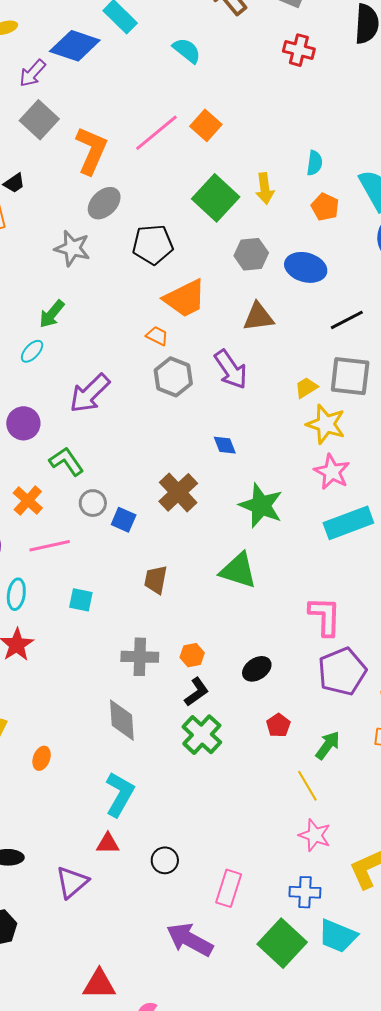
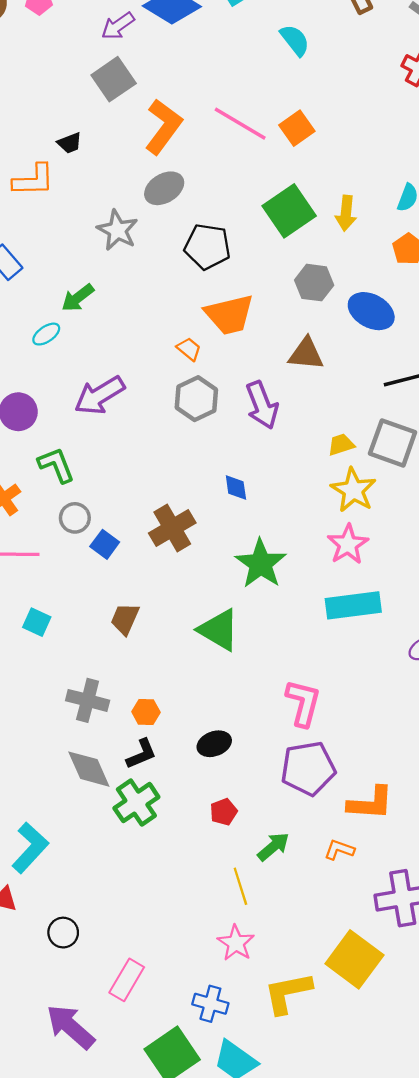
pink line: (156, 133) -> (240, 124), turned 57
gray diamond: (122, 720) -> (89, 769), moved, turned -33

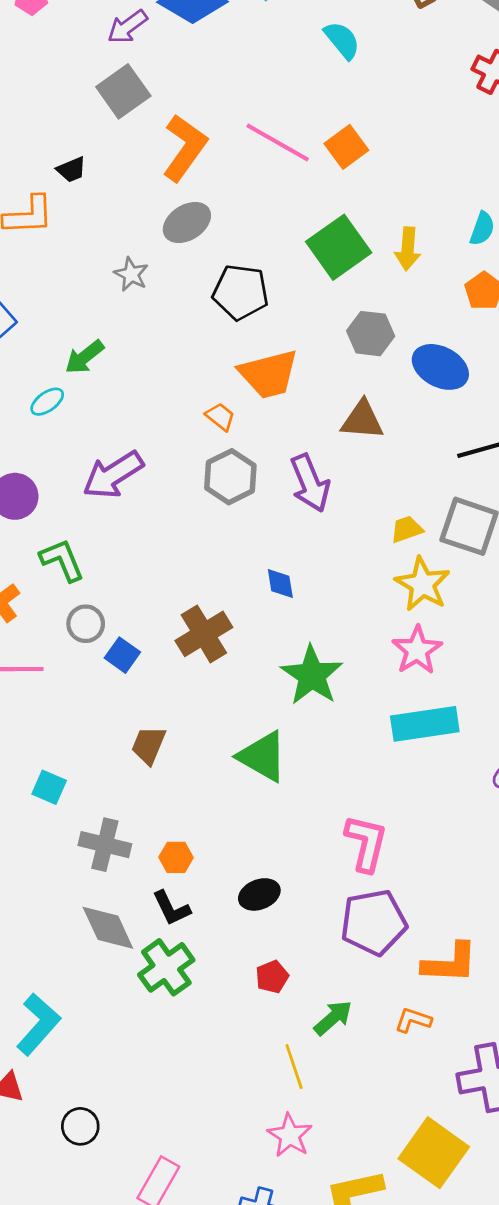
gray star: (117, 230) -> (131, 274), size x0.7
cyan square: (37, 622) -> (49, 787), moved
black L-shape: (141, 754) -> (171, 908), turned 88

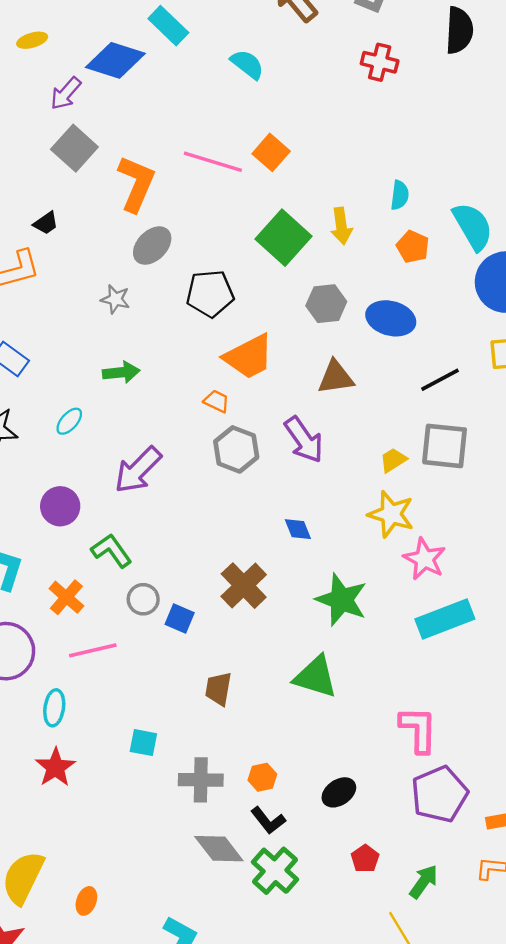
green arrow: (84, 357) -> (121, 372), moved, turned -135
yellow star: (423, 584) -> (391, 514), moved

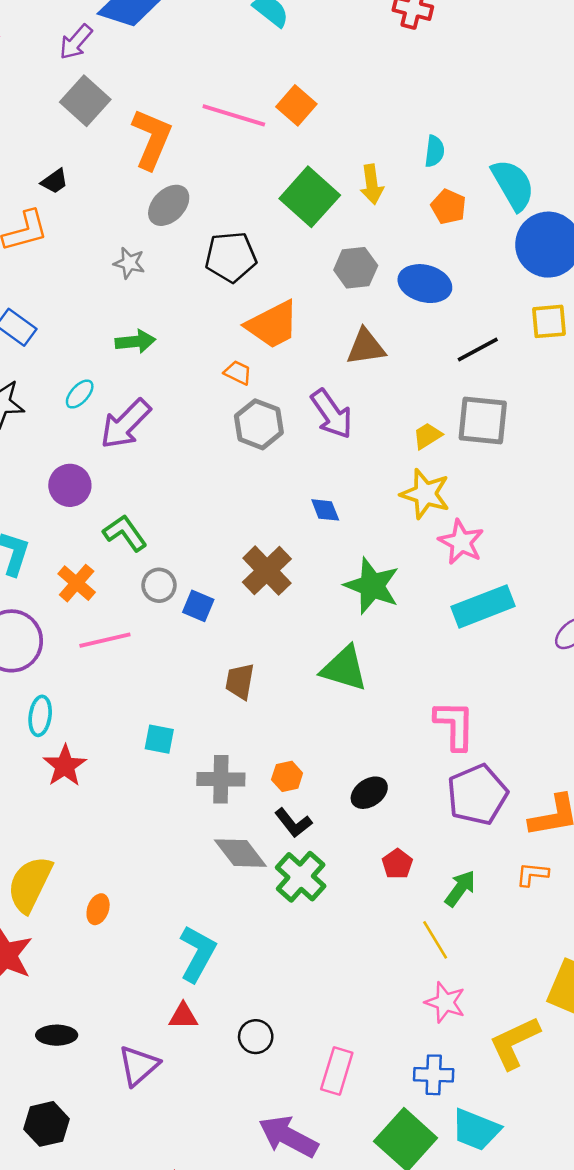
purple arrow: (138, 470) -> (125, 424), moved
cyan ellipse: (54, 708) -> (40, 716), moved

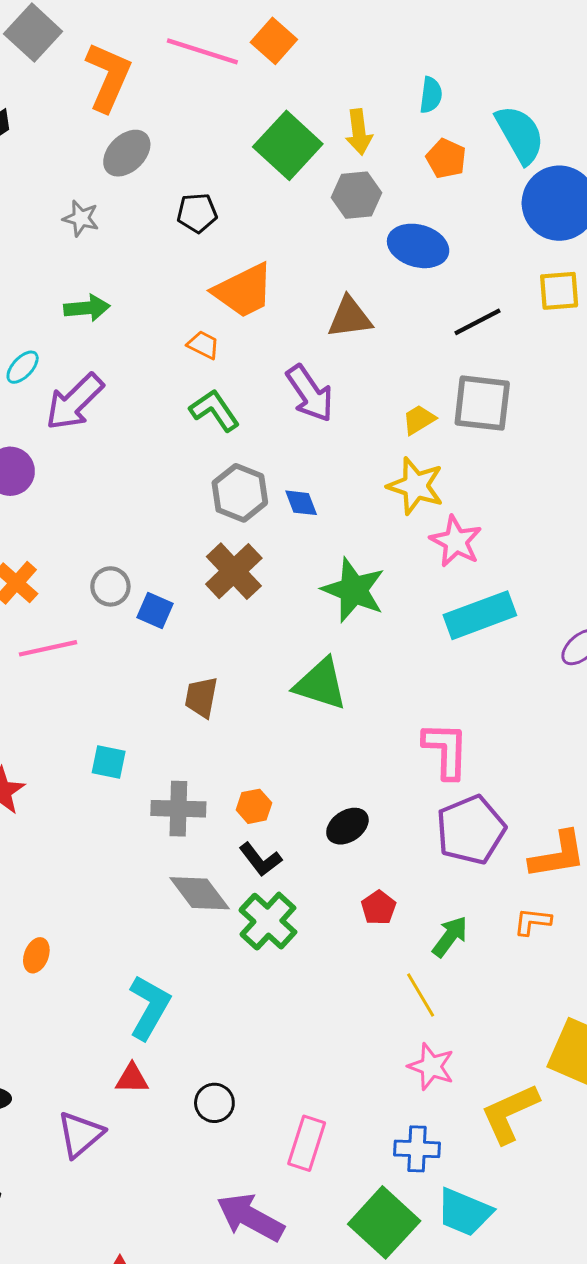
black pentagon: (231, 257) -> (197, 213), size x0.7
gray hexagon: (356, 268) -> (357, 195), moved
gray hexagon: (259, 424) -> (240, 493), moved
green L-shape: (125, 533) -> (214, 410), moved

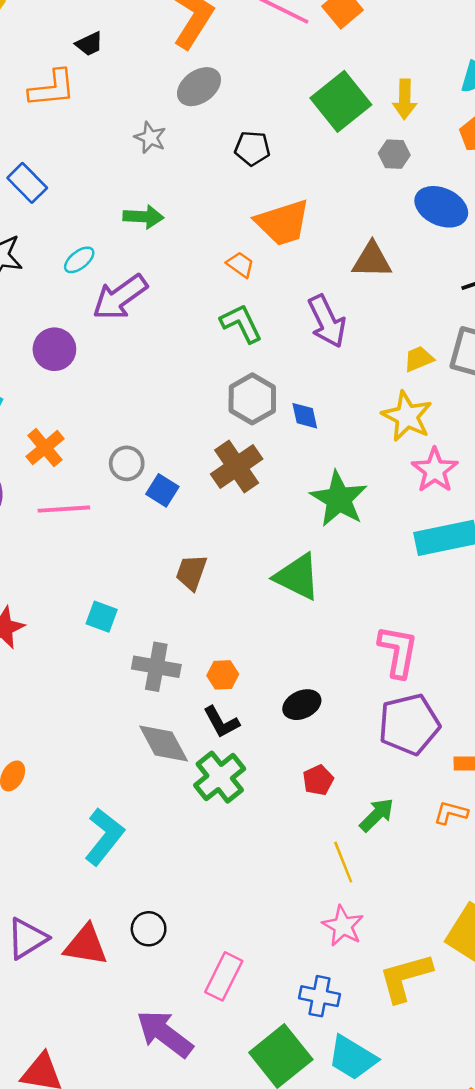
gray hexagon: (357, 195) -> (394, 154), size x0.7
red triangle: (132, 1079) -> (86, 945), moved, size x1.5

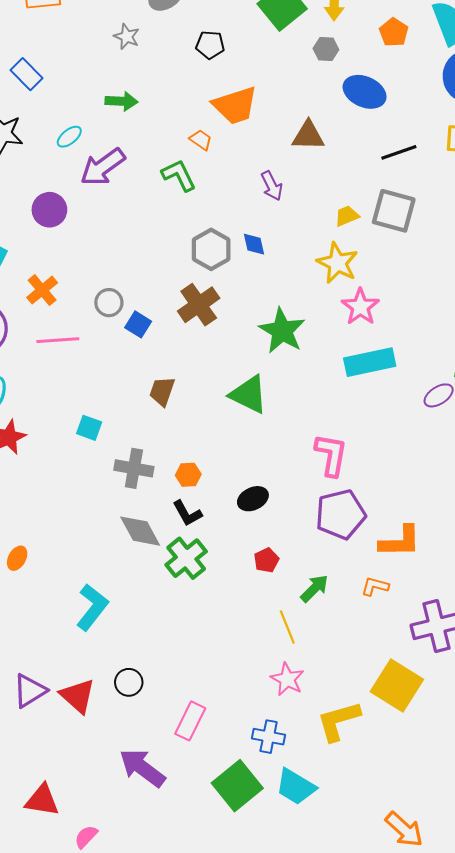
purple arrow: (327, 321) -> (272, 186), size x0.7
green L-shape: (241, 323) -> (179, 175), moved
blue diamond: (305, 416) -> (254, 244), moved
red triangle: (86, 945) -> (78, 696), turned 33

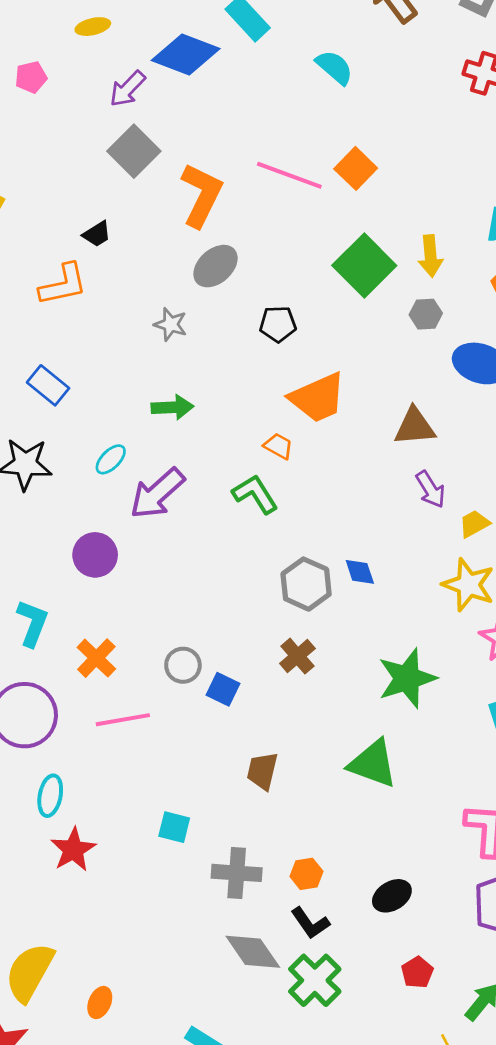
purple arrow: (272, 186) -> (430, 489), moved
brown cross: (199, 305) -> (297, 656), size x0.7
green star: (282, 331) -> (407, 678), turned 30

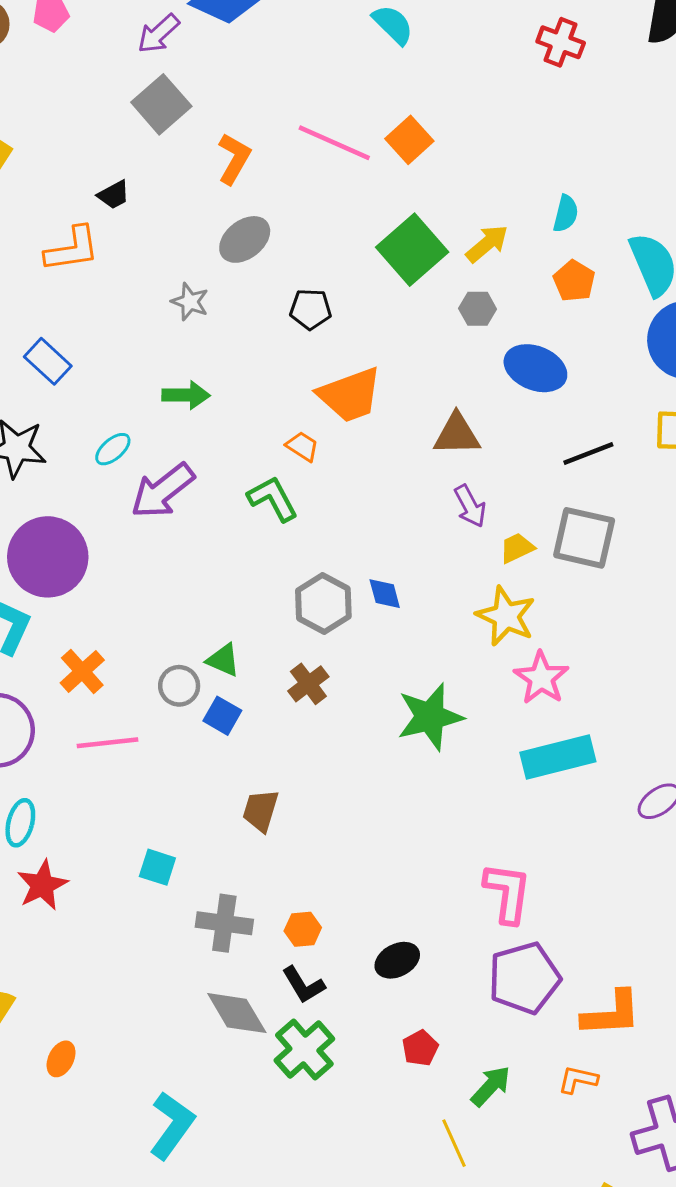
orange L-shape: (201, 195) -> (234, 159), size x0.7
yellow arrow: (430, 256) -> (487, 244), turned -129
purple circle: (95, 555) -> (48, 557), moved, size x1.6
green triangle: (373, 764) -> (223, 660), moved, size x0.6

